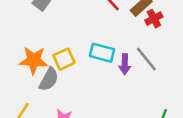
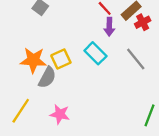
cyan rectangle: (102, 53) -> (95, 53), turned 30
purple arrow: (125, 64) -> (109, 27), moved

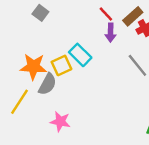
cyan rectangle: (95, 53) -> (80, 55), moved
yellow line: (21, 111) -> (19, 102), moved

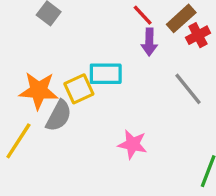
cyan rectangle: (80, 55) -> (106, 74), turned -45
pink star: (60, 122) -> (133, 144), moved

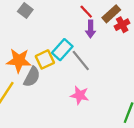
cyan rectangle: (106, 74) -> (62, 50), turned -48
gray line: (188, 89) -> (81, 61), moved

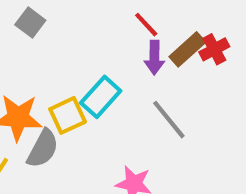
brown rectangle: (111, 14) -> (187, 49), moved
gray line: (81, 61) -> (169, 120), moved

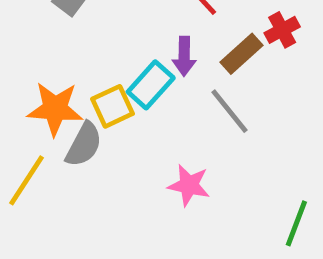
brown rectangle: (187, 49) -> (241, 54), moved
purple arrow: (154, 58) -> (184, 56), moved

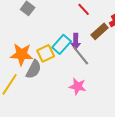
purple arrow: (184, 56) -> (76, 41), moved
gray line: (230, 111) -> (81, 55), moved

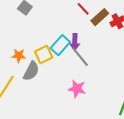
brown rectangle: (100, 31) -> (100, 17), moved
orange star: (22, 54) -> (19, 56), size x0.6

